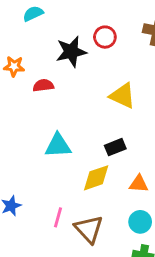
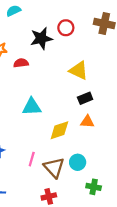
black rectangle: (115, 147) -> (85, 98), moved
orange triangle: (139, 184) -> (87, 122), moved
cyan circle: (140, 222) -> (78, 162), moved

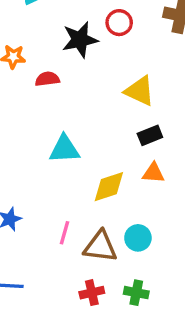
brown triangle: (54, 168) -> (100, 246), turned -40
green cross: (94, 187) -> (136, 293), moved

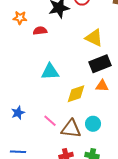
black rectangle: (150, 135) -> (100, 64), size x1.5
pink line: (64, 233) -> (50, 121), turned -64

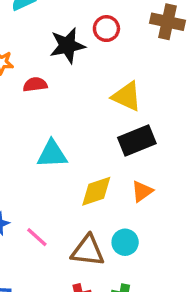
orange triangle: (102, 86) -> (142, 191), moved, turned -40
pink line: (50, 121) -> (37, 237), moved

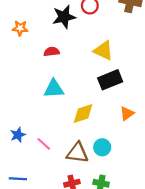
red semicircle: (35, 85) -> (52, 52), moved
orange triangle: (142, 191) -> (127, 114), moved

